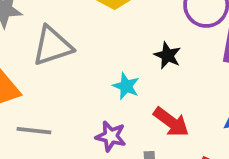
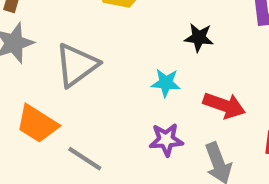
gray line: (34, 131) -> (85, 159), turned 44

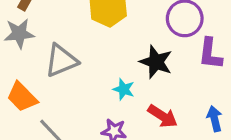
black star: (199, 38) -> (156, 62), size x1.5

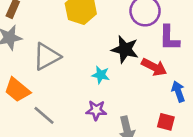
red arrow: (163, 116) -> (154, 67), moved

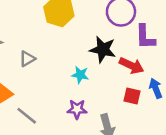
gray triangle: (47, 56) -> (27, 59), size x0.6
red square: (166, 122) -> (132, 96), moved

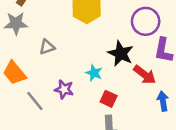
red square: (132, 96) -> (109, 99), moved
purple star: (77, 109) -> (64, 89), moved

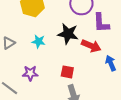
cyan star: (94, 73) -> (39, 41), moved

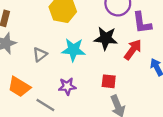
cyan star: (39, 41) -> (73, 50), size x1.5
red arrow: (91, 46) -> (133, 50), turned -72

